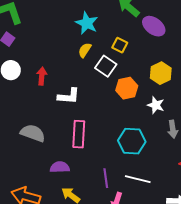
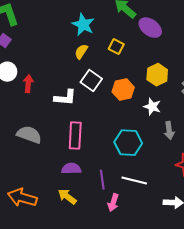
white square: (106, 66) -> (91, 81), moved
red arrow: (42, 76) -> (28, 84), moved
purple semicircle: (60, 167) -> (71, 169), moved

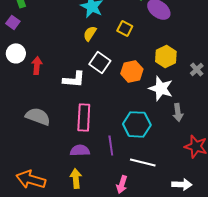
white star: (152, 107) -> (161, 88), size x1.4
purple line: (102, 180) -> (111, 145), moved
yellow arrow: (67, 197) -> (76, 178), turned 48

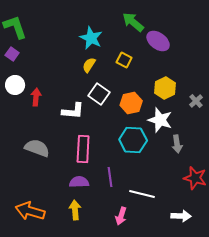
cyan hexagon: (137, 124) -> (133, 140), moved

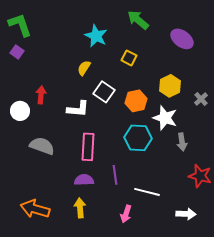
purple ellipse: (158, 41) -> (182, 39), moved
yellow semicircle: (89, 65) -> (84, 68), moved
white circle: (15, 85) -> (20, 111), moved

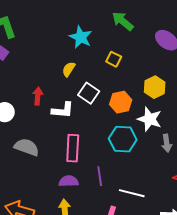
red arrow: (41, 95) -> (38, 96), moved

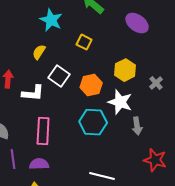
purple line: (100, 176) -> (13, 159), moved

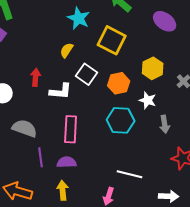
yellow square: (84, 42) -> (112, 40), size x1.8
white star: (120, 102) -> (148, 100), size x0.7

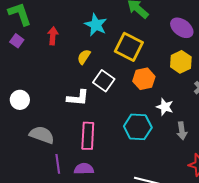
yellow hexagon: (153, 68) -> (181, 62), moved
red arrow: (36, 77) -> (53, 36), moved
orange hexagon: (119, 83) -> (144, 79), moved

